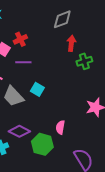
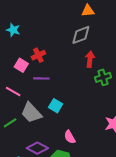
pink semicircle: (60, 127) -> (70, 137), moved, turned -40

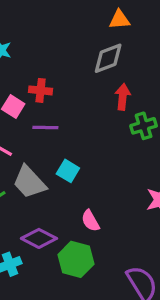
red cross: (38, 55) -> (41, 90), turned 32

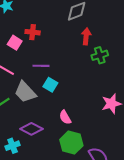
purple line: (45, 127) -> (41, 66), moved
green hexagon: (76, 259) -> (71, 143), moved

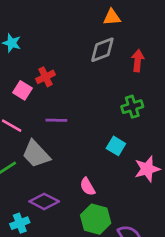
red cross: (33, 32) -> (46, 77), turned -32
red arrow: (86, 36) -> (138, 61), moved
cyan square: (50, 85) -> (116, 146), moved

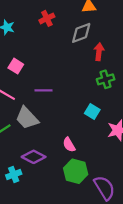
red arrow: (138, 61) -> (99, 52), moved
red cross: (46, 77) -> (47, 18), moved

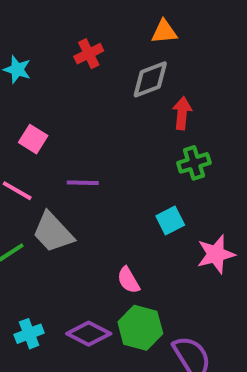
cyan square: (92, 111) -> (170, 220), turned 32
purple diamond: (34, 157) -> (89, 334), moved

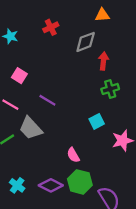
orange triangle: (164, 32) -> (102, 15), moved
purple line: (83, 183) -> (47, 100), turned 30
cyan cross: (29, 334) -> (17, 185), turned -32

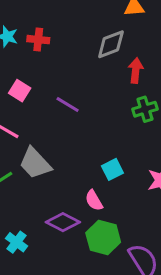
red cross: (51, 27) -> (38, 40), moved, turned 32
purple line: (47, 100) -> (68, 105), moved
cyan square: (97, 121) -> (112, 169), moved
purple diamond: (51, 185) -> (63, 222), moved

